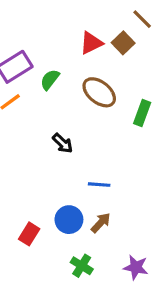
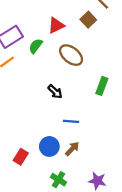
red triangle: (91, 43) -> (56, 25), moved
green rectangle: (142, 113) -> (102, 86), moved
black arrow: (63, 143) -> (55, 92), moved

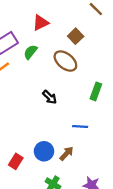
brown square: (88, 20) -> (76, 36), moved
red triangle: (56, 25) -> (41, 23), moved
blue line: (71, 121) -> (80, 126), moved

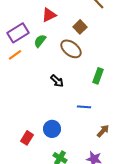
brown arrow: (67, 154) -> (103, 131), moved

